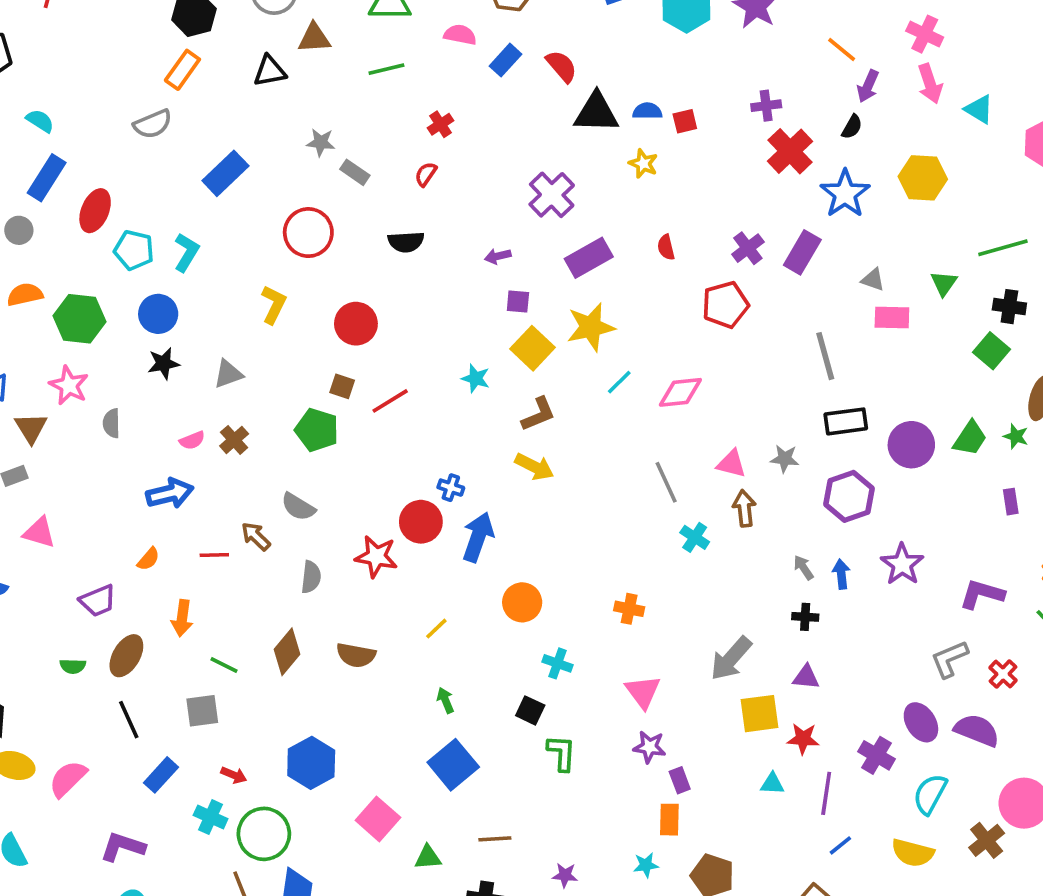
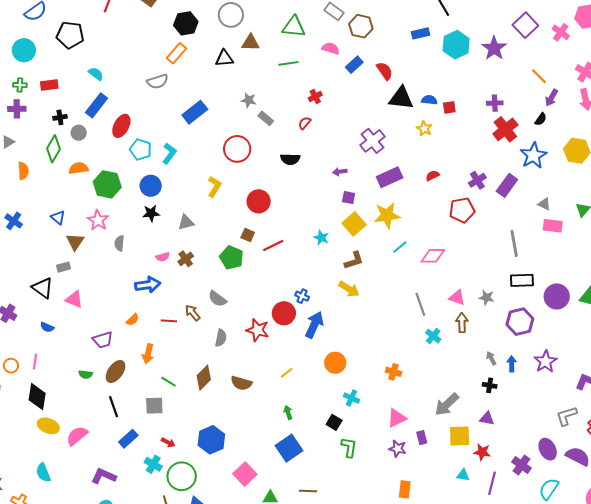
red semicircle: (666, 247) -> (432, 176), turned 72
pink triangle: (643, 692) -> (397, 418), turned 35
purple rectangle: (680, 780) -> (422, 438), moved

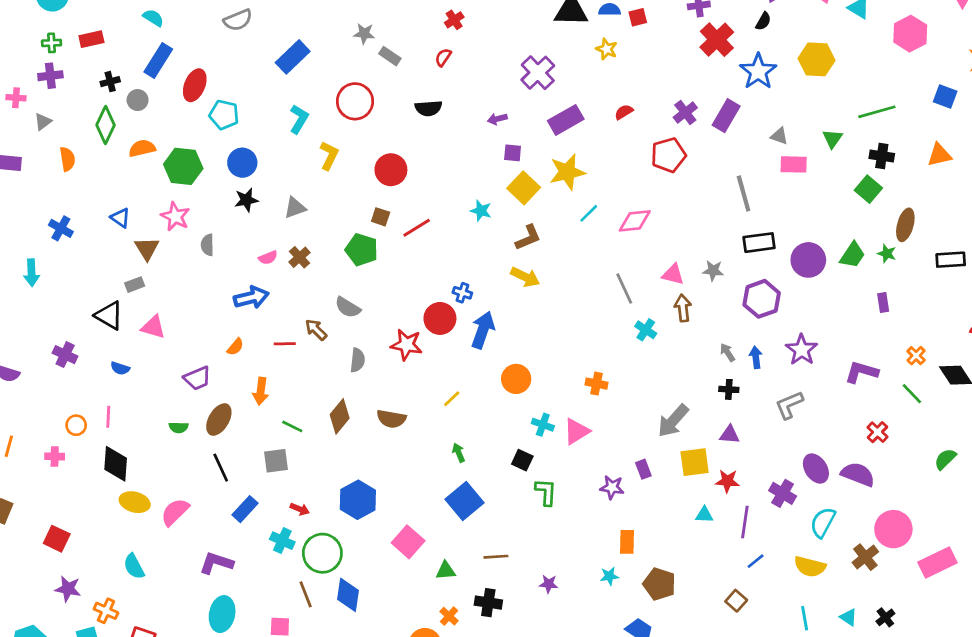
cyan L-shape: (169, 153) -> (299, 119), moved
gray L-shape: (567, 416) -> (789, 405), moved
pink triangle: (397, 418) -> (576, 431), moved

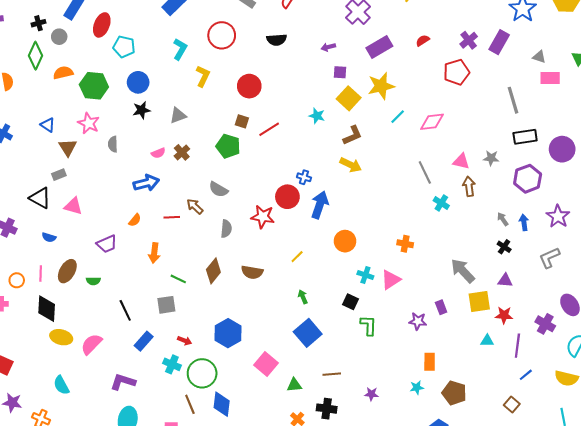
black cross: (729, 389) -> (504, 247), turned 32
brown ellipse: (219, 420) -> (67, 271), moved
gray arrow: (673, 421) -> (463, 271), turned 96

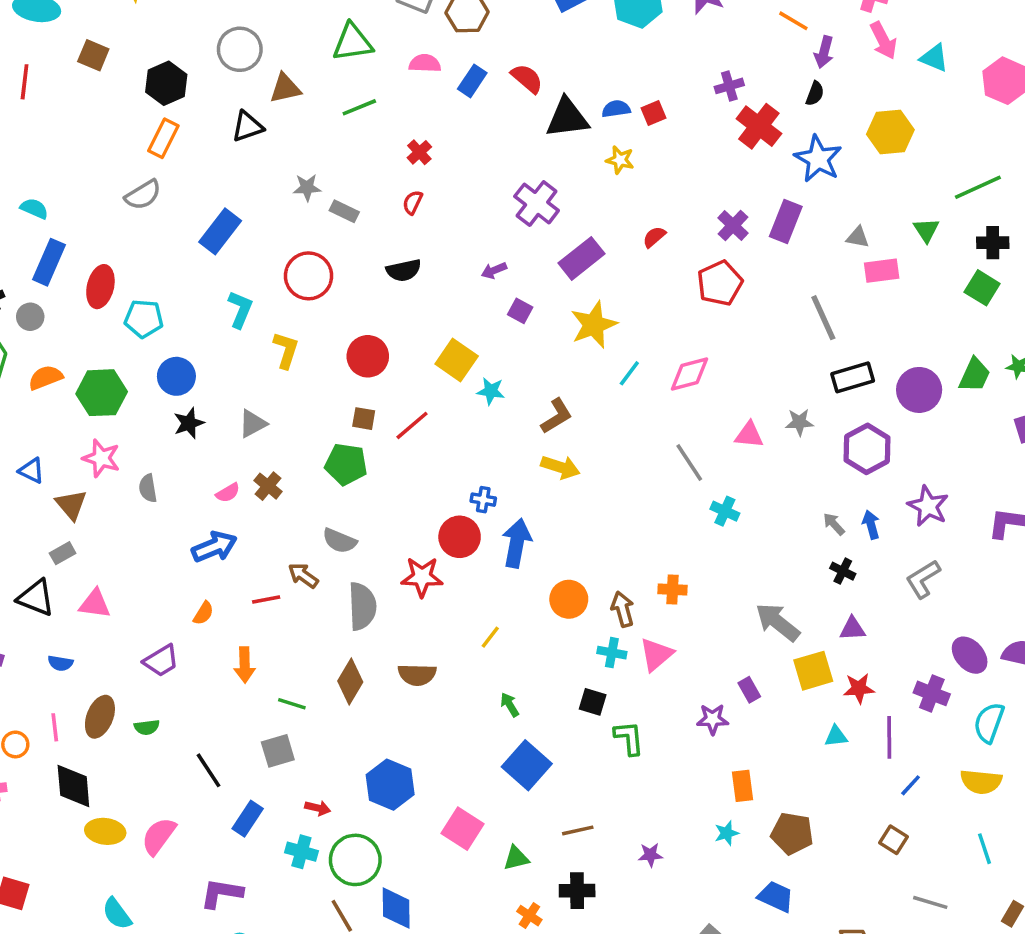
purple square: (340, 72) -> (520, 311), turned 32
yellow square: (349, 98) -> (457, 360), moved
brown arrow: (469, 186) -> (623, 609), moved
gray semicircle: (226, 229) -> (362, 606), size x1.5

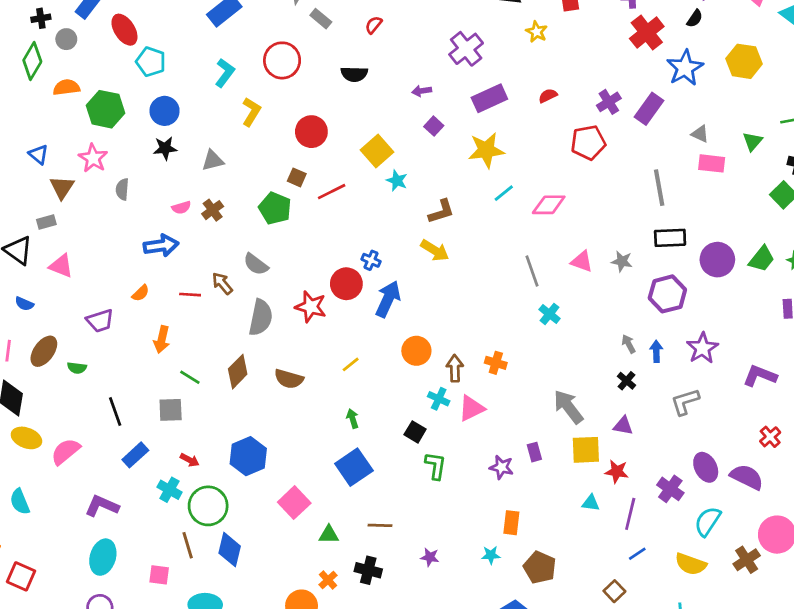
red ellipse: (100, 287) -> (124, 30), turned -60

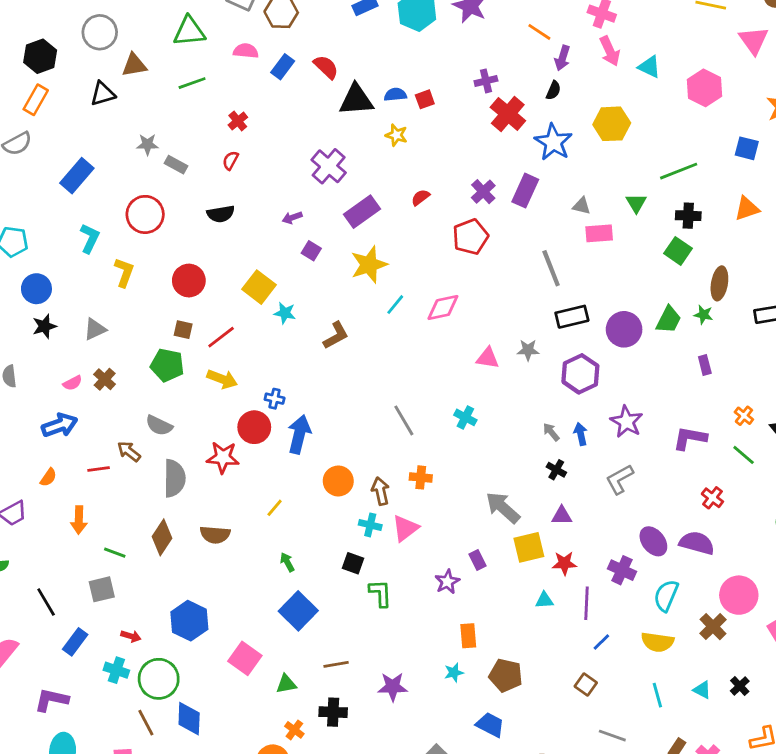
yellow arrow: (435, 250) -> (222, 379), moved
gray line: (532, 271) -> (404, 420), moved
purple star: (502, 467) -> (447, 582), turned -30
purple star: (430, 557) -> (393, 687), size x1.5

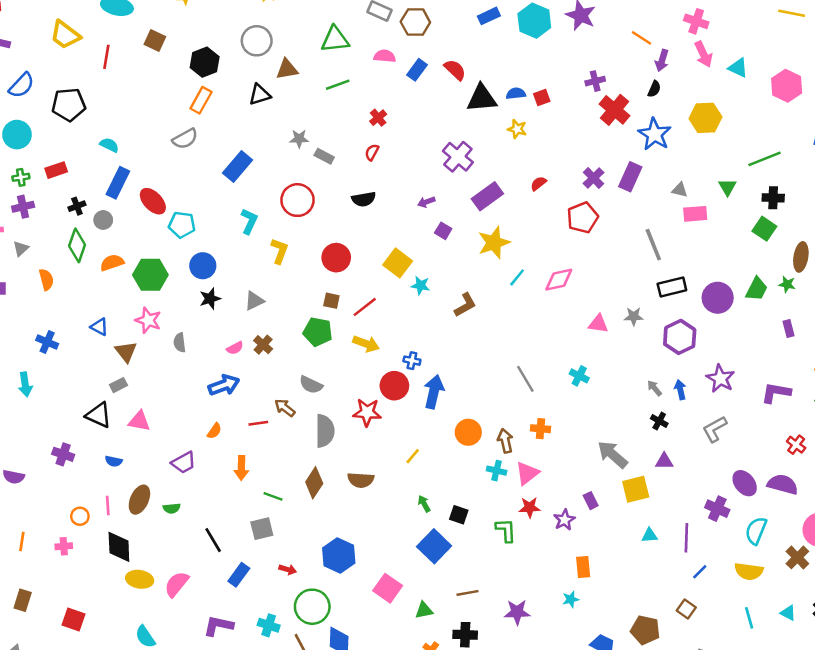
black square: (353, 563) -> (459, 515), moved
red star: (564, 563) -> (530, 507), moved
cyan cross: (116, 670) -> (269, 625), moved
brown pentagon: (506, 675) -> (645, 630), moved

